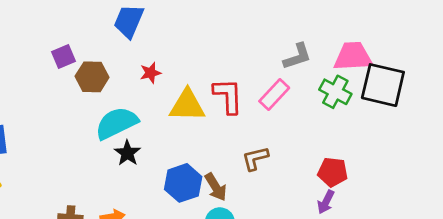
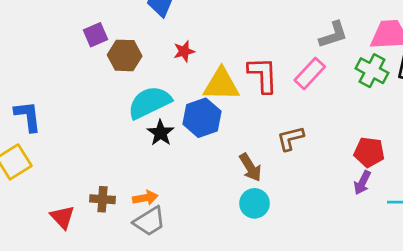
blue hexagon: (183, 183) -> (202, 118), moved

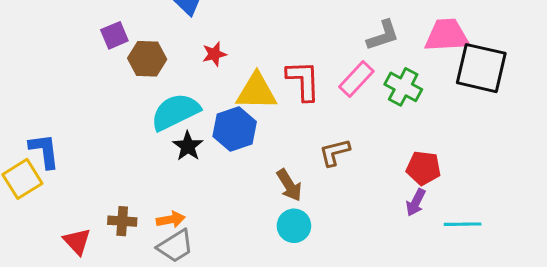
green cross: (372, 71) -> (403, 87), moved
blue L-shape: (28, 116) -> (44, 151), moved

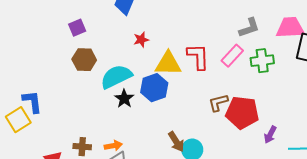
brown hexagon: (147, 59) -> (84, 60), moved
green cross: (403, 87) -> (262, 61), turned -35
red pentagon: (424, 168) -> (242, 113), moved, size x1.5
brown arrow: (289, 185) -> (176, 142), moved

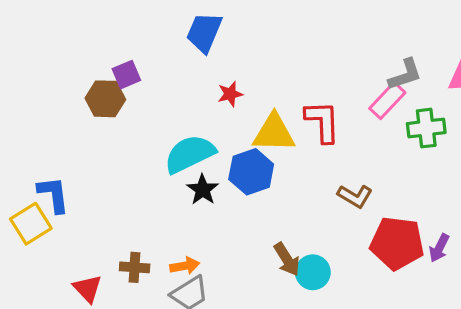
pink rectangle: (232, 56) -> (387, 100), moved
brown hexagon: (84, 60) -> (105, 99), moved
brown L-shape: (218, 103) -> (355, 196), turned -135
red pentagon: (242, 113) -> (397, 243), moved

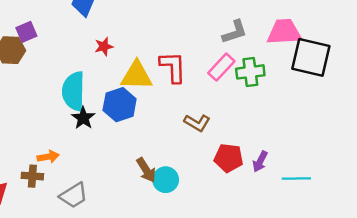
pink rectangle: (387, 100) -> (221, 67), moved
cyan semicircle: (190, 154) -> (74, 91), turned -63
red pentagon: (397, 243) -> (229, 158), size x0.7
orange arrow: (185, 266) -> (48, 157), moved

